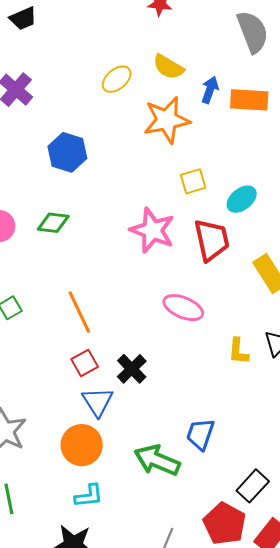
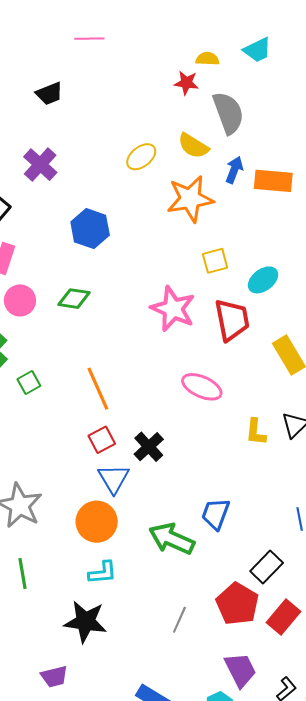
gray semicircle: (253, 32) -> (228, 113), moved

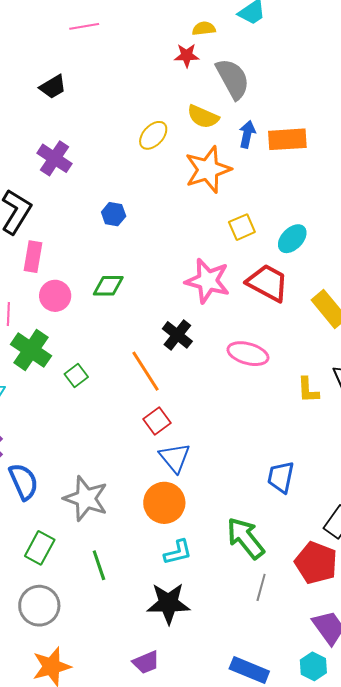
blue hexagon: (90, 229) -> (114, 214), size x0.6
red trapezoid: (232, 320) -> (268, 283), turned -42
black cross: (149, 447) -> (177, 335), moved
green arrow: (172, 539) -> (245, 538), moved, turned 36

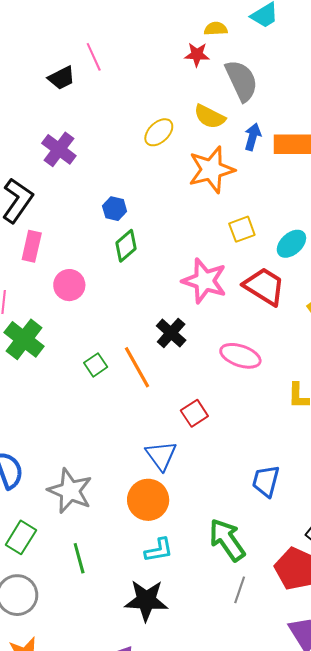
pink line: (84, 26) -> (94, 57), moved, turned 72
green diamond: (108, 286) -> (126, 246), moved, turned -44
pink circle: (55, 296) -> (69, 285), moved
green square: (76, 376) -> (96, 365), moved
red square: (157, 421) -> (194, 413), moved

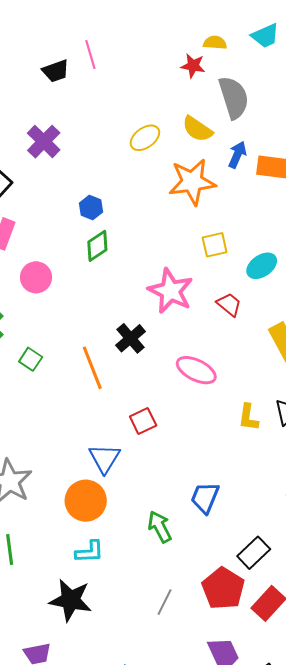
red trapezoid: (264, 286) -> (229, 304), size x0.6
green square: (96, 365) -> (31, 359), moved, turned -30
green arrow: (227, 540) -> (160, 527), moved, size x0.7

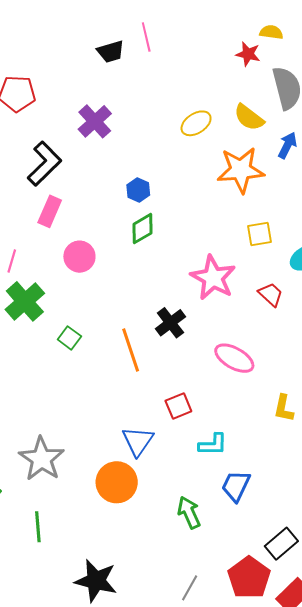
cyan L-shape: (90, 552) -> (213, 444), moved

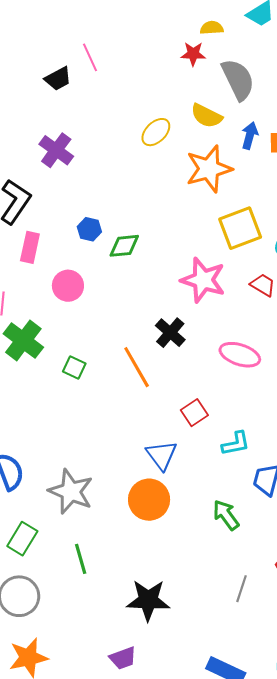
blue hexagon: (138, 190) -> (89, 229), moved
green diamond: (143, 229) -> (124, 246), turned 36
yellow square: (260, 234) -> (240, 228), size x1.6

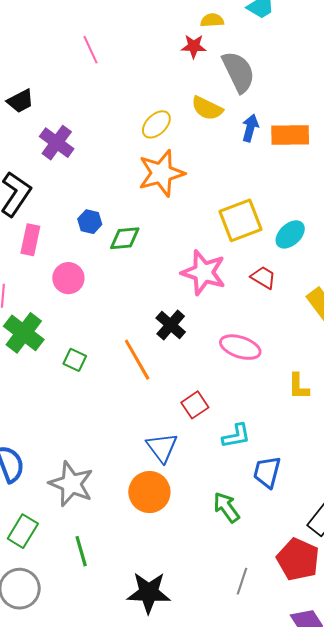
black trapezoid: (58, 79) -> (20, 101), moved
orange star: (209, 169) -> (161, 173), moved

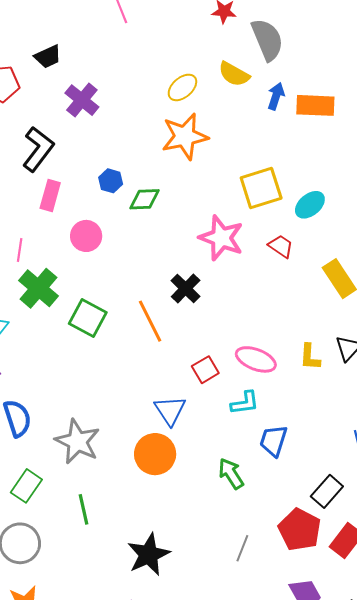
pink ellipse: (240, 347) -> (256, 359), moved
green square: (75, 360) -> (88, 318), size x1.6
black star: (149, 593) -> (149, 554), turned -30

